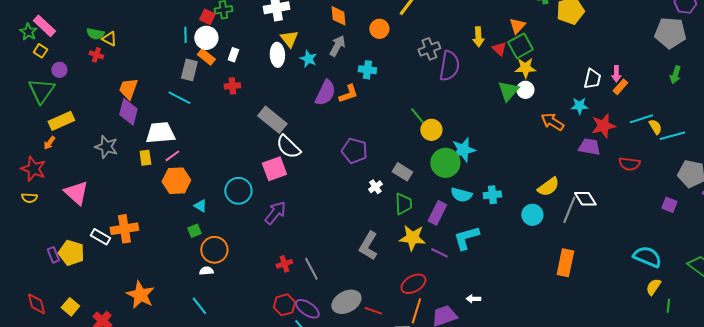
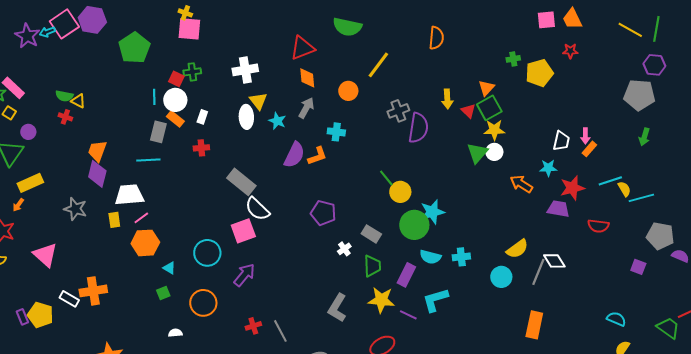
cyan line: (179, 98) -> (148, 160), turned -30
orange circle: (214, 250) -> (203, 303), moved
cyan semicircle: (647, 257) -> (616, 319), size x0.7

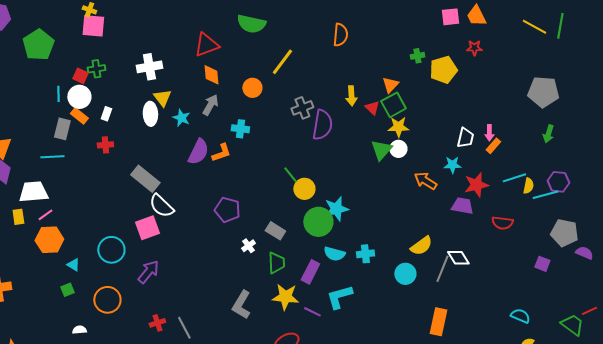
purple hexagon: (654, 65) -> (558, 182), moved
yellow semicircle: (624, 189) -> (528, 186), turned 42

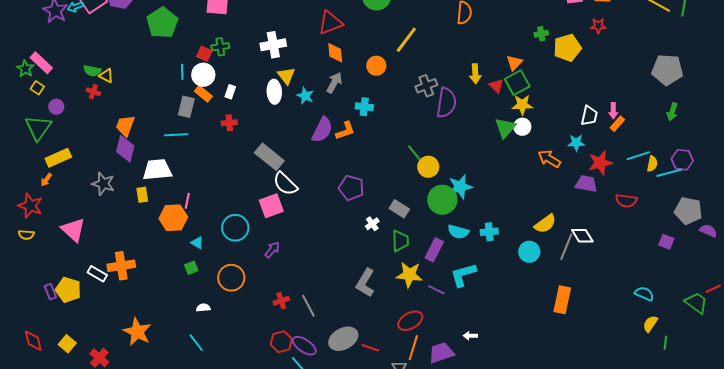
pink line: (45, 215) -> (187, 201), moved, turned -42
purple arrow: (148, 272) -> (272, 250), size x0.7

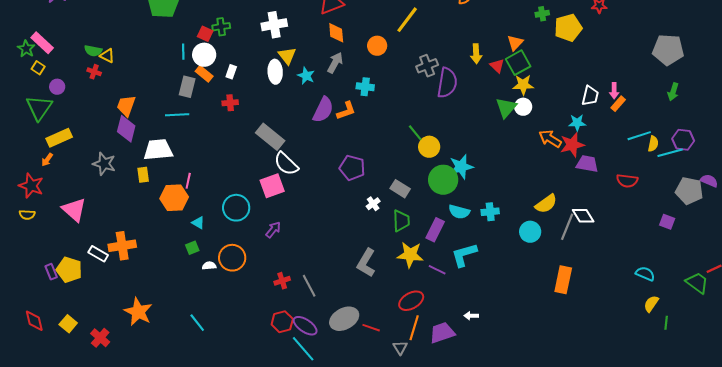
red star: (600, 163) -> (572, 145), moved
purple semicircle: (708, 231) -> (709, 181), moved
white semicircle: (203, 308) -> (209, 266), moved

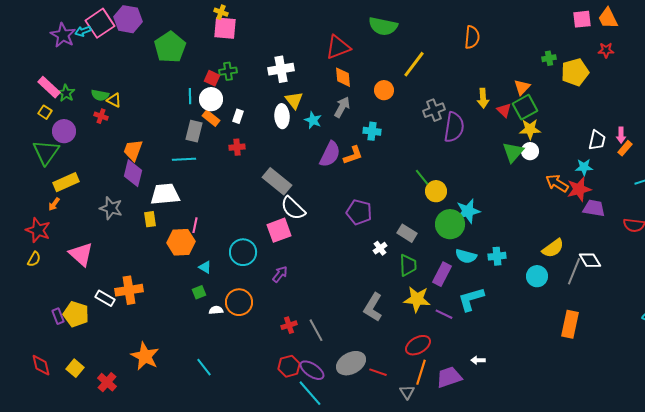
green star: (26, 49) -> (66, 93), moved
purple circle: (57, 87) -> (64, 131), size x1.5
yellow semicircle: (27, 215) -> (34, 259), turned -63

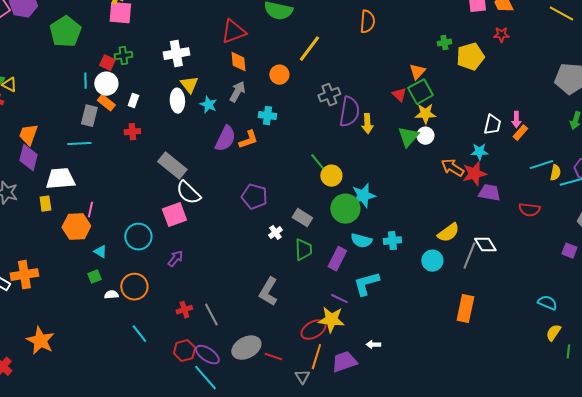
yellow arrow: (483, 98) -> (367, 124), moved
yellow star: (417, 299) -> (331, 320), moved
cyan line: (204, 367) -> (139, 334), moved

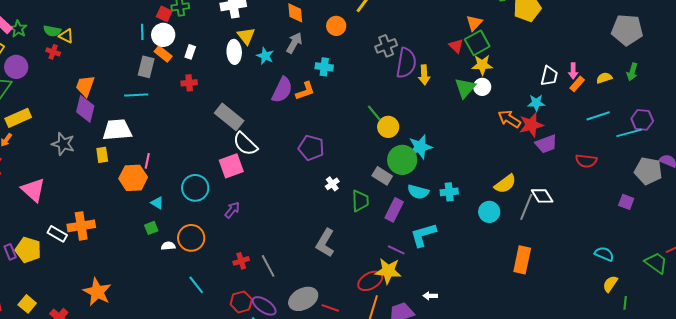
yellow semicircle: (555, 173) -> (604, 78), moved, turned -119
purple trapezoid: (489, 193) -> (546, 144), turned 150
gray rectangle: (302, 218) -> (382, 176), moved

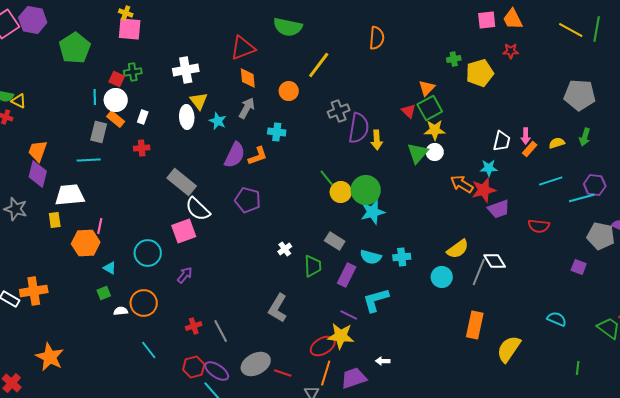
purple pentagon: (311, 148) -> (248, 200), moved
green circle: (402, 160) -> (366, 190), moved
yellow semicircle: (610, 284) -> (509, 349), moved, size x1.6

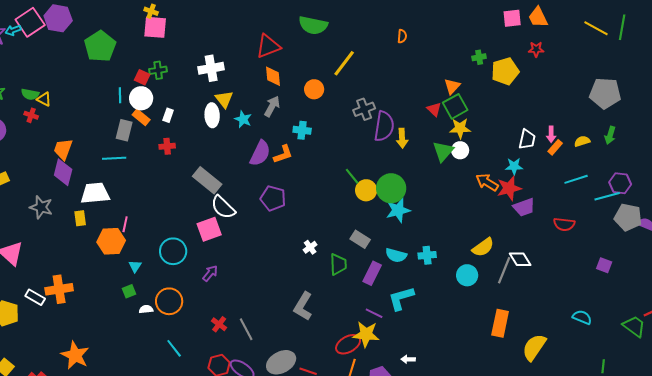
orange semicircle: (377, 38) -> (402, 36), size x0.6
gray pentagon: (601, 236) -> (628, 217), moved
cyan triangle: (110, 268) -> (135, 266), turned 32
red cross: (194, 326) -> (219, 324), turned -35

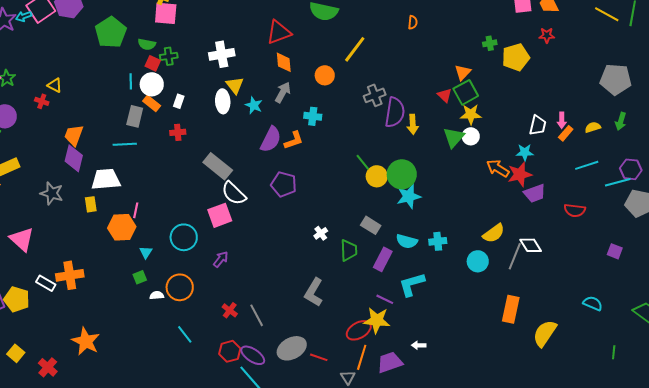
green semicircle: (30, 94) -> (147, 44), moved

